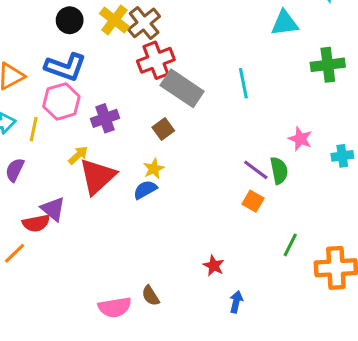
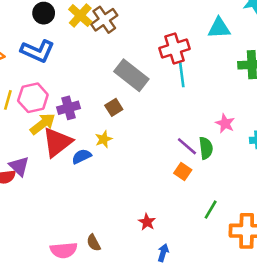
red cross: (156, 60) -> (175, 49), moved
pink hexagon: (61, 101) -> (33, 98), moved
purple cross: (105, 118) -> (68, 108), moved
yellow arrow: (78, 155) -> (43, 124), size x1.5
blue semicircle: (145, 190) -> (82, 156), moved

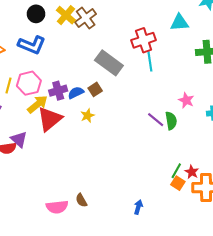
blue semicircle: (82, 156) -> (76, 93), moved
orange square: (183, 172) -> (178, 183), moved
red star: (147, 222) -> (192, 172), moved

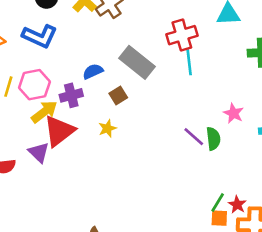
blue semicircle: (76, 93) -> (93, 71), moved
purple triangle: (19, 139) -> (39, 152), moved
orange square: (178, 183) -> (219, 218), turned -32

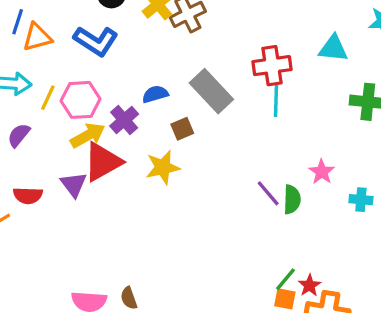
purple cross: (71, 95) -> (124, 120), turned -35
yellow star: (107, 128) -> (163, 167), size x1.5

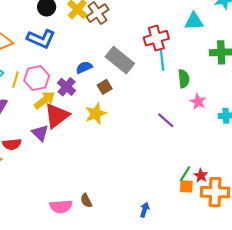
green semicircle: (292, 199) -> (184, 79), moved

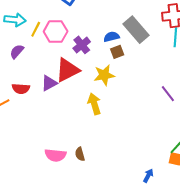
blue semicircle: (84, 67) -> (111, 37), moved
yellow arrow: (45, 100) -> (94, 104), moved, turned -80
purple triangle: (40, 133) -> (49, 83), turned 36
blue arrow: (145, 210) -> (148, 176), moved

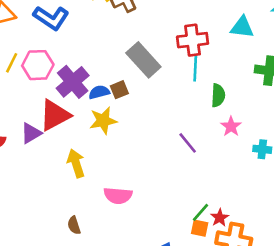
blue semicircle: (111, 37) -> (99, 92), moved
purple cross: (82, 45) -> (73, 82), size x1.4
yellow arrow: (94, 104) -> (76, 163), moved
pink semicircle: (55, 155) -> (118, 196), moved

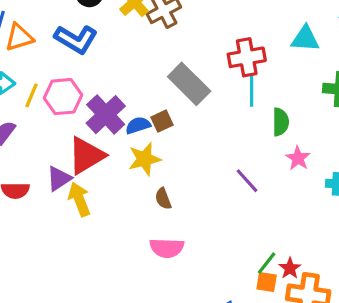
yellow arrow: (76, 163) -> (79, 199), moved
brown semicircle: (74, 225) -> (163, 199), moved

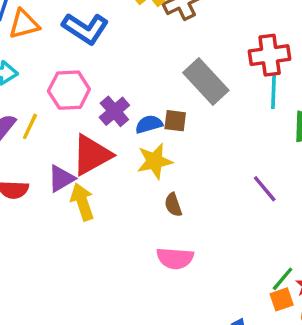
yellow line: (31, 95) -> (30, 126), moved
purple cross: (106, 115) -> (114, 111), size x0.7
brown square: (162, 121) -> (175, 121), turned 30
orange square: (267, 282) -> (282, 299), turned -30

